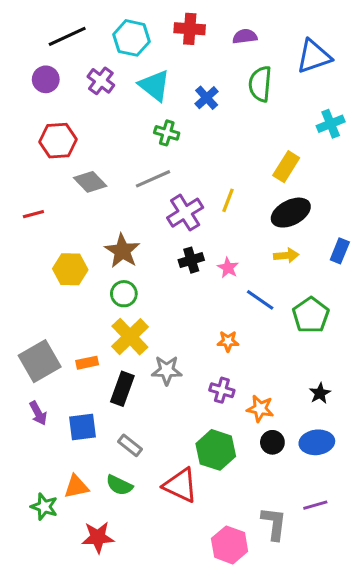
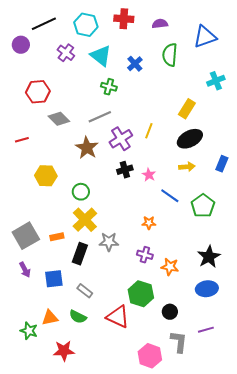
purple circle: (46, 79) -> (21, 45), moved
brown star: (122, 251) -> (87, 148), moved
black star: (320, 393) -> (209, 257), size x1.6
black circle: (272, 442) -> (170, 312), moved

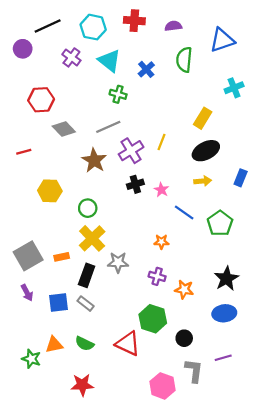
gray rectangle: (85, 291) -> (86, 304), moved
red star: (64, 351) -> (82, 385), moved

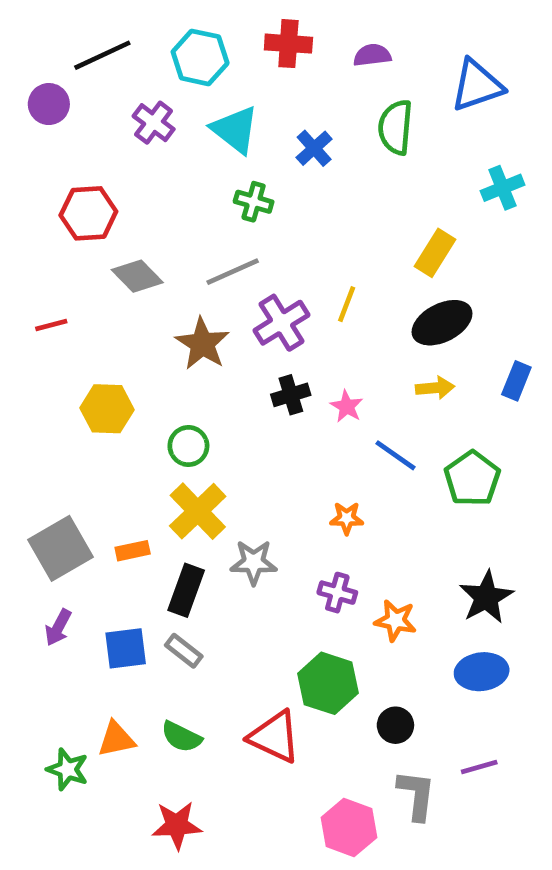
purple arrow: (27, 293) -> (58, 627), turned 56

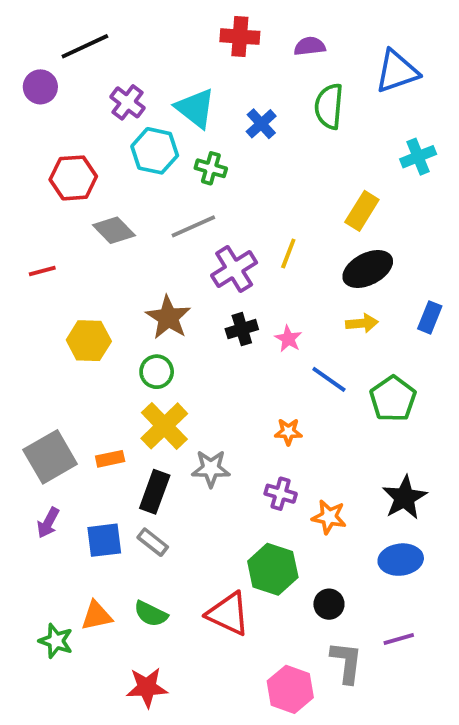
cyan hexagon: (200, 57) -> (155, 151), moved
brown star: (202, 344) -> (168, 317), moved

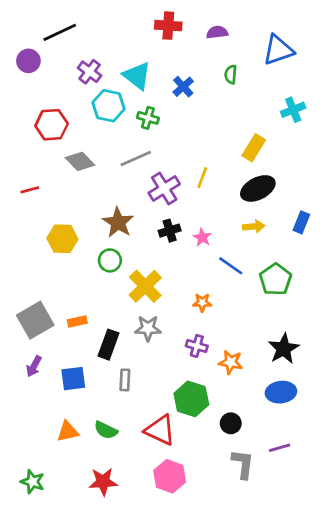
green semicircle: (329, 106) -> (231, 74), size x0.6
yellow cross: (164, 426) -> (145, 286), moved
gray rectangle: (153, 542) -> (125, 380), moved, turned 55
green star: (56, 641) -> (33, 482), moved
pink hexagon: (290, 689) -> (170, 476), moved

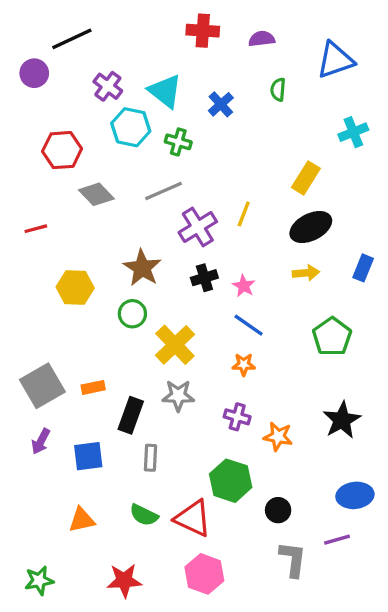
blue line: (231, 266) -> (249, 325), moved
blue ellipse: (281, 392) -> (355, 495), moved
green semicircle: (106, 430) -> (144, 515), moved
green star: (33, 482) -> (39, 580), turned -30

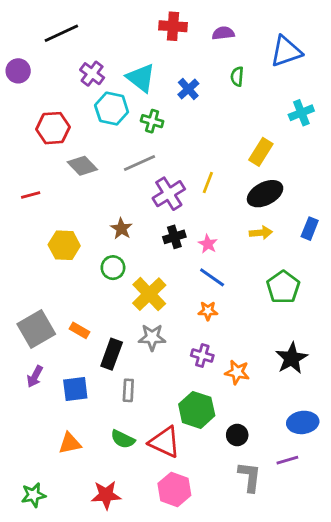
purple circle: (34, 73) -> (18, 71), moved
brown star: (142, 268) -> (121, 229), size x0.7
orange rectangle: (93, 387) -> (80, 330), turned 42

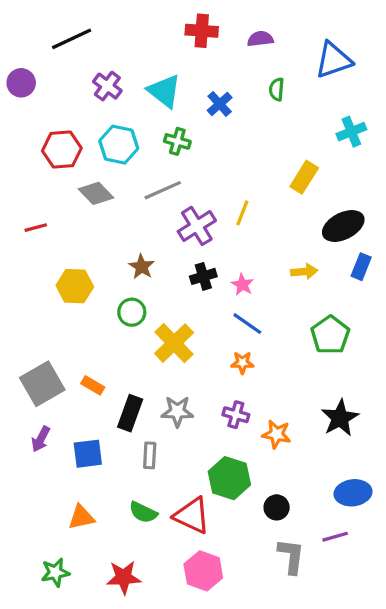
cyan hexagon: (112, 109) -> (119, 145), moved
black ellipse: (265, 194) -> (343, 226), moved
gray star: (152, 337) -> (177, 411), moved
green star: (33, 495) -> (55, 572), moved

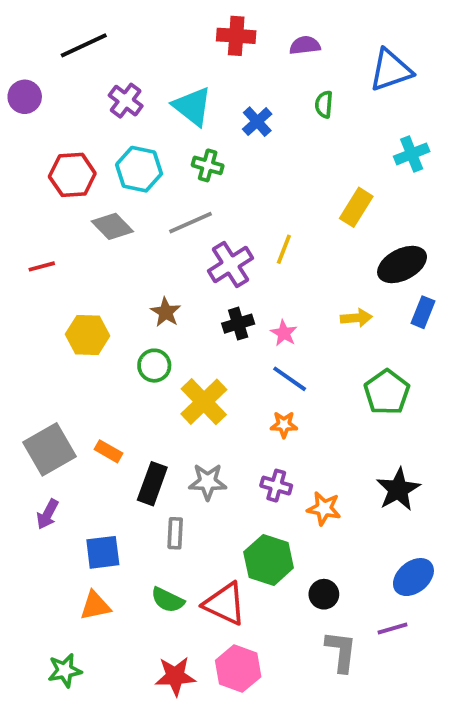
blue square: (88, 454) -> (103, 552), moved
blue ellipse: (353, 493) -> (413, 577), turned -32
red star: (124, 577) -> (175, 676), moved

